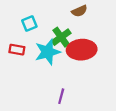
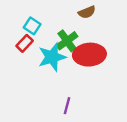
cyan square: (29, 24) -> (32, 26), turned -35
red rectangle: (17, 50) -> (25, 43), moved, turned -56

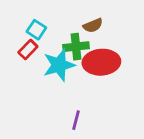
brown semicircle: (87, 12) -> (93, 25), moved
green cross: (67, 41) -> (76, 47), turned 30

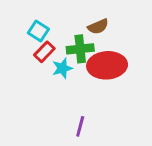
red rectangle: (28, 49) -> (44, 52), moved
cyan star: (59, 65) -> (62, 68), size x0.6

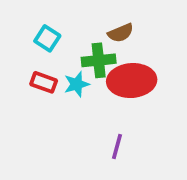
red rectangle: (44, 52) -> (44, 82), moved, turned 66
purple line: (80, 126) -> (117, 147), moved

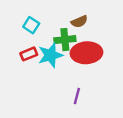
red rectangle: (44, 82) -> (29, 54), turned -42
cyan star: (77, 84) -> (50, 55), size x1.5

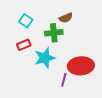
red ellipse: (86, 53) -> (81, 66), moved
cyan star: (50, 55) -> (45, 58), moved

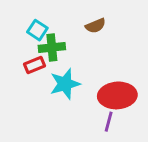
green cross: (54, 33) -> (52, 47), moved
purple line: (64, 80) -> (109, 122), moved

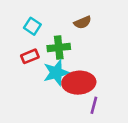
green cross: (52, 47) -> (59, 47), moved
red ellipse: (117, 95) -> (79, 83), moved

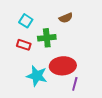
red rectangle: (30, 56) -> (24, 45), turned 40
cyan star: (56, 73) -> (37, 76), moved, turned 30

